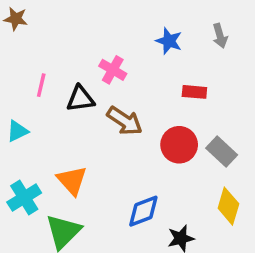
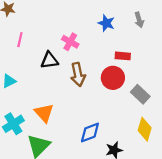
pink line: (41, 85) -> (20, 40), moved
brown arrow: (125, 121) -> (78, 75), turned 45
red circle: (179, 145) -> (113, 78), moved

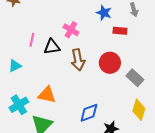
pink line: (20, 40) -> (32, 40), moved
red rectangle: (123, 56) -> (120, 31), moved
orange triangle: (44, 113) -> (47, 95), turned -36

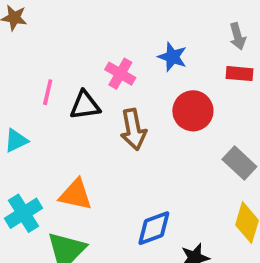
blue star: (104, 13) -> (172, 57), moved
red rectangle: (120, 31) -> (239, 74), moved
red circle: (110, 63) -> (193, 111), moved

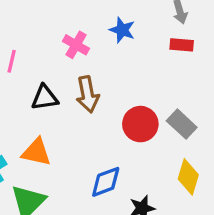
black triangle: (85, 105) -> (45, 98), moved
red circle: (193, 111) -> (140, 124), moved

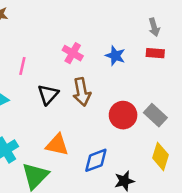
blue star: (122, 30) -> (115, 56), moved
black triangle: (45, 98) -> (48, 94), turned -40
orange triangle: (36, 152) -> (57, 145), moved

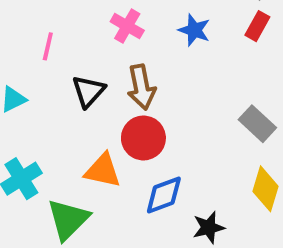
red rectangle: (155, 53) -> (257, 26), turned -66
red circle: (123, 115) -> (143, 138), moved

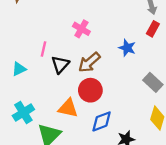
blue star: (194, 30) -> (127, 48), moved
pink line: (48, 46) -> (44, 49), moved
brown arrow: (141, 87) -> (89, 62), turned 60

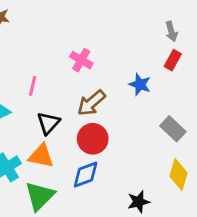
black triangle: (60, 65) -> (48, 123), moved
orange triangle: (68, 108) -> (41, 156), moved
blue diamond: (102, 121) -> (86, 175), moved

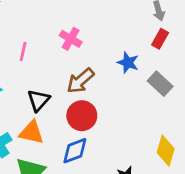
pink line: (33, 86) -> (23, 51), moved
gray rectangle: (173, 129) -> (160, 84), moved

